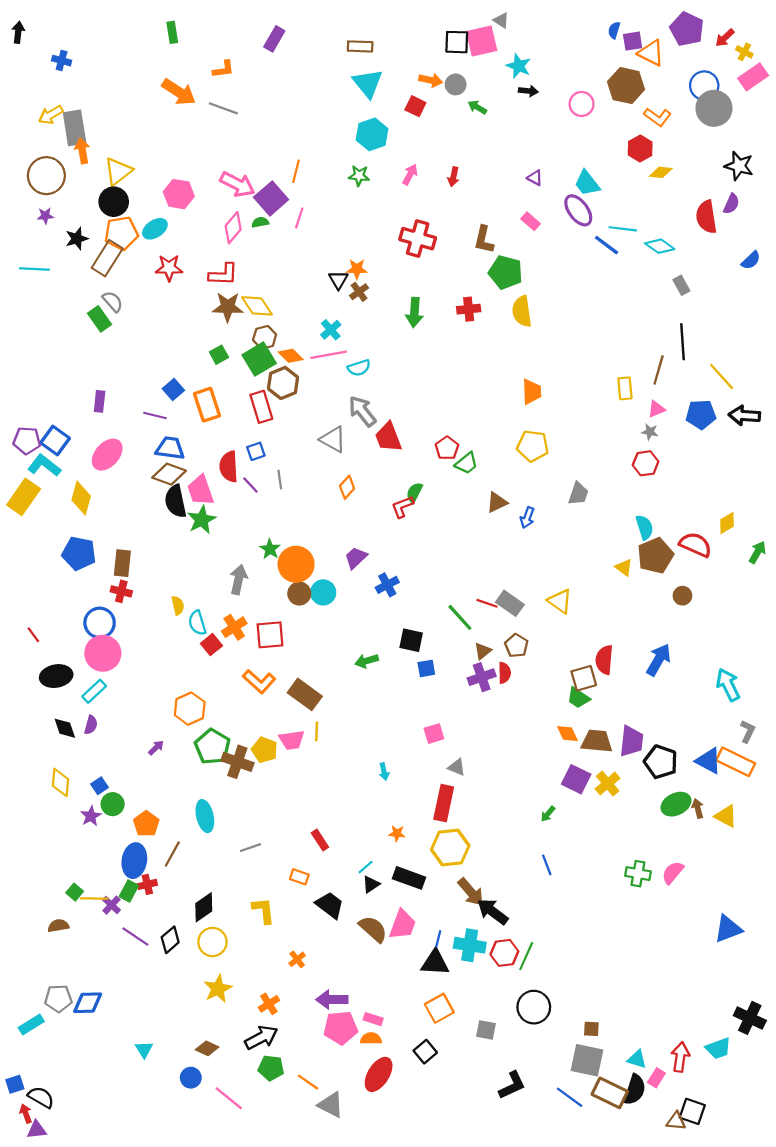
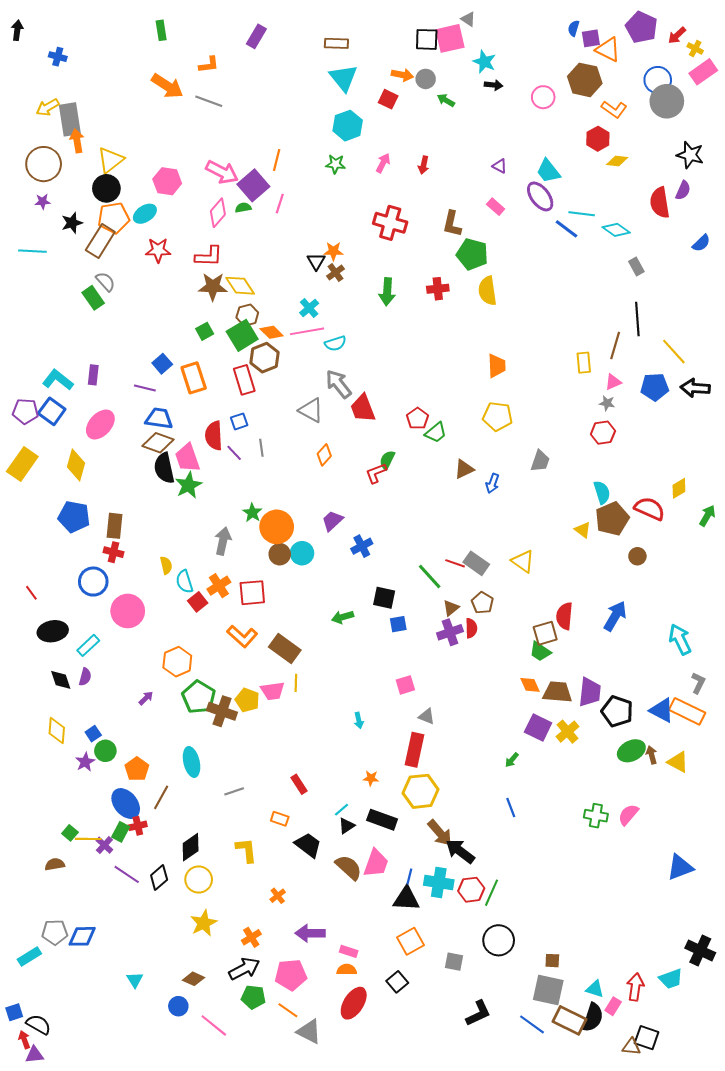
cyan L-shape: (44, 465) -> (58, 380), moved
pink circle: (103, 653) -> (128, 611), moved
blue ellipse: (134, 861) -> (126, 804), turned -48
pink pentagon: (341, 1028) -> (291, 975), moved

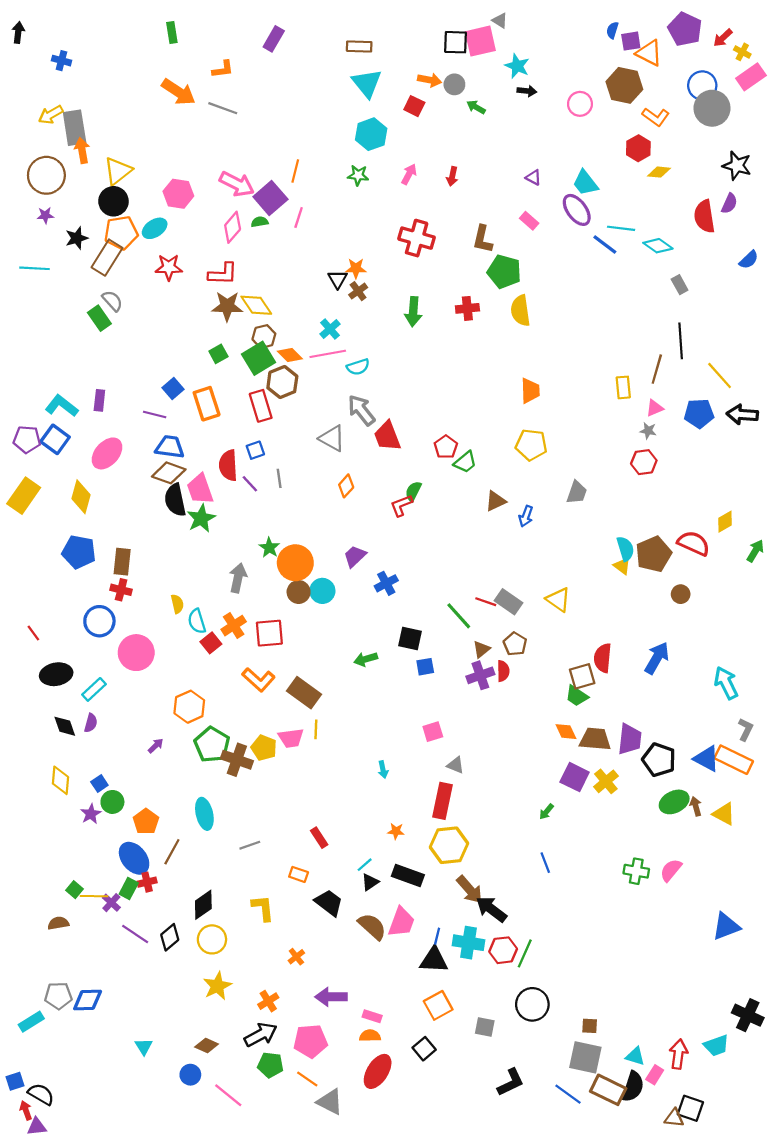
cyan semicircle: (602, 492) -> (625, 549), moved

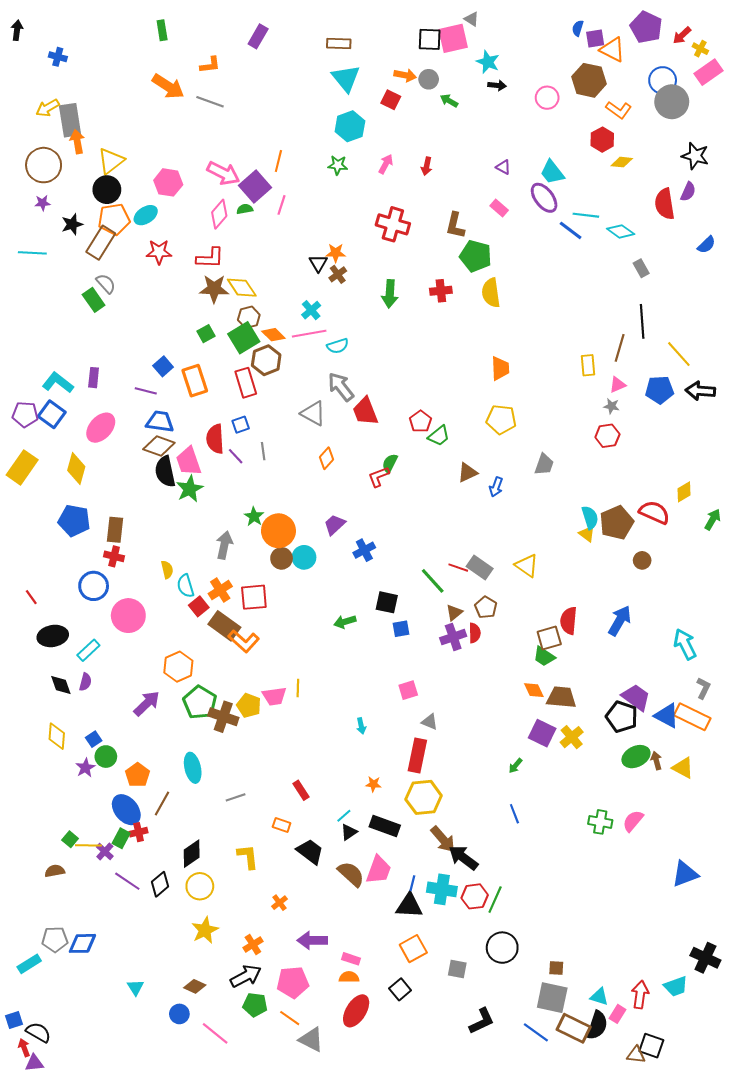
brown rectangle: (304, 693) -> (224, 626), moved
purple trapezoid: (630, 739) -> (636, 697), moved, turned -60
purple arrow: (156, 746) -> (147, 703), size x1.8

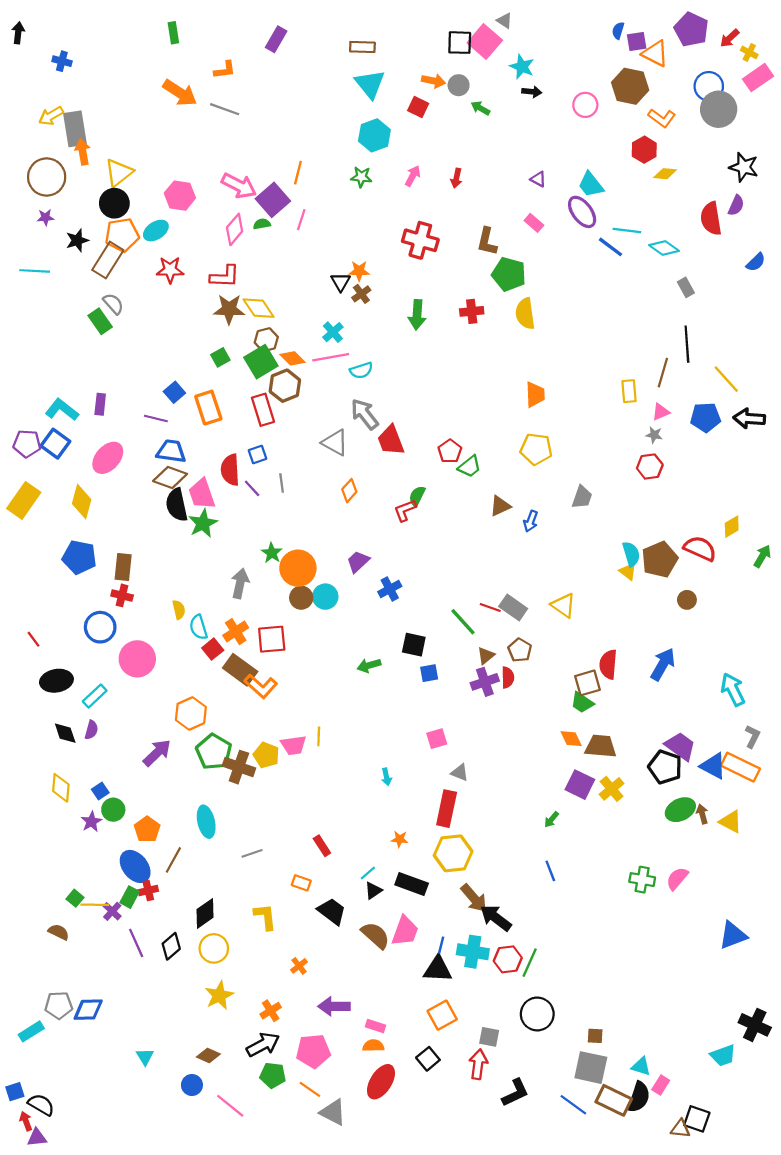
pink square: (453, 38) -> (485, 41), turned -36
brown semicircle: (55, 871) -> (59, 932), turned 36
purple line: (127, 881) -> (136, 943), turned 32
red arrow: (640, 995) -> (478, 1064), moved

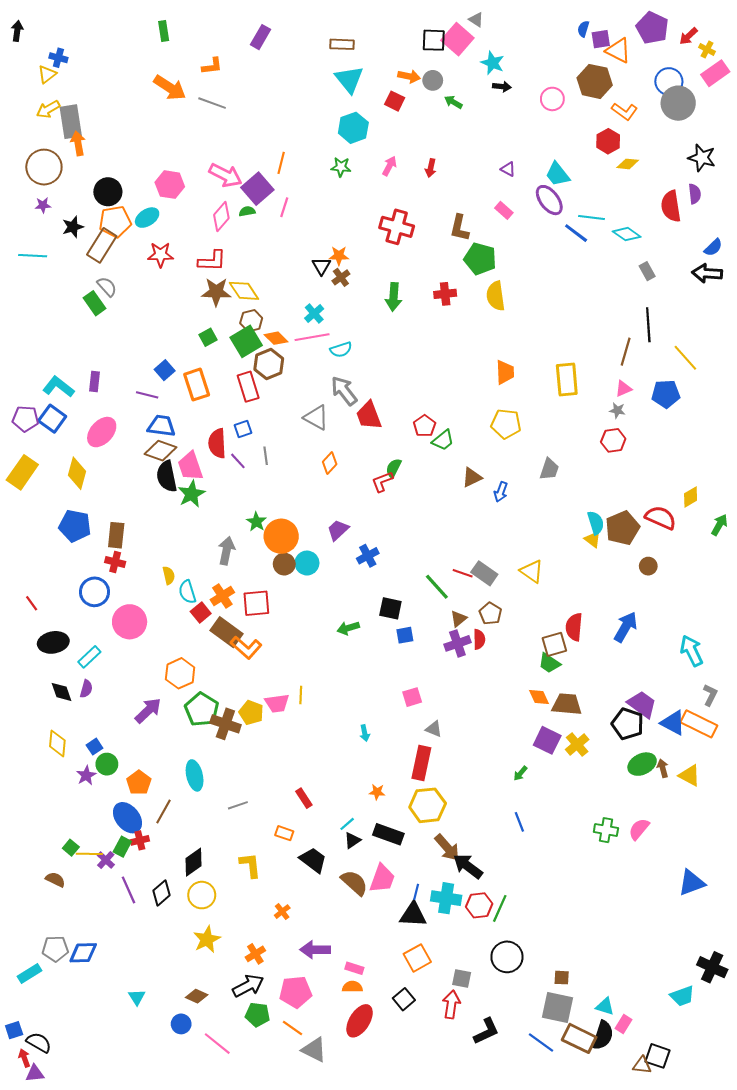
yellow triangle: (119, 173) -> (47, 74), moved, size x0.7
purple semicircle: (736, 205) -> (695, 194), turned -30
yellow rectangle: (629, 391) -> (567, 379), moved, size x1.5
black arrow: (749, 418) -> (707, 273), moved

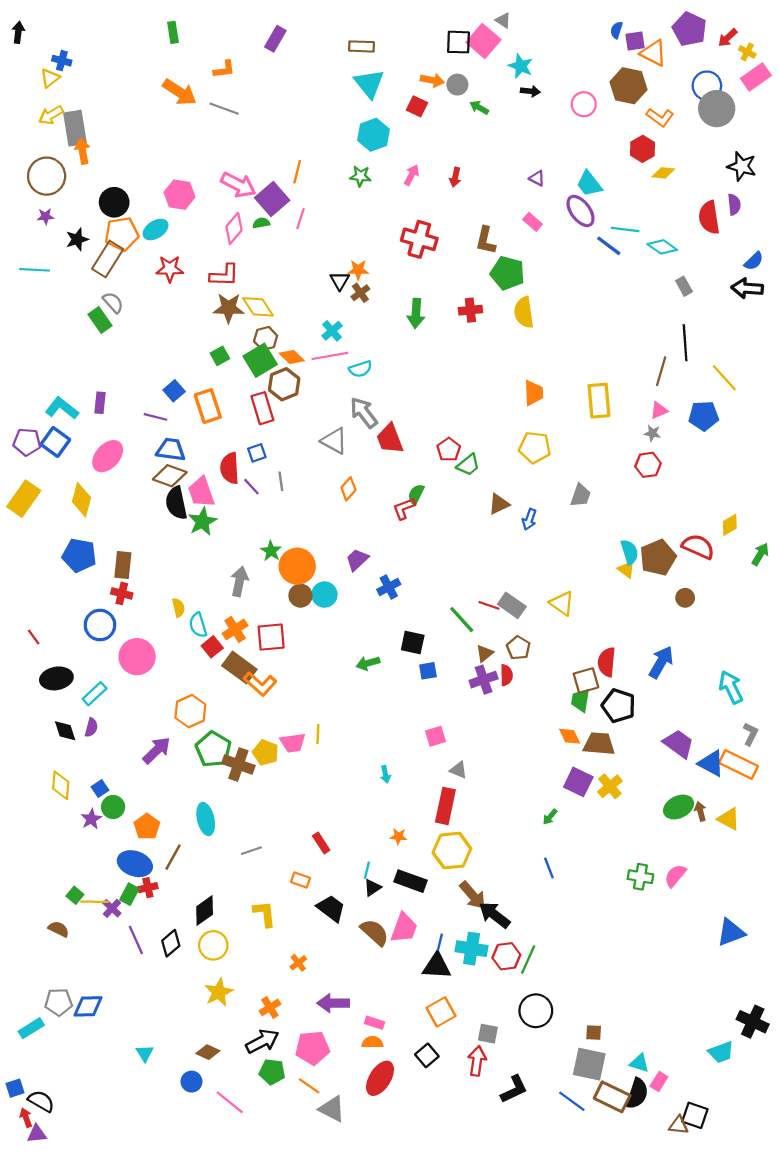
green trapezoid: (549, 663) -> (580, 700), turned 65
black pentagon: (628, 724) -> (619, 706), moved
blue ellipse: (127, 818) -> (135, 864), turned -32
cyan line: (347, 824) -> (367, 870), turned -35

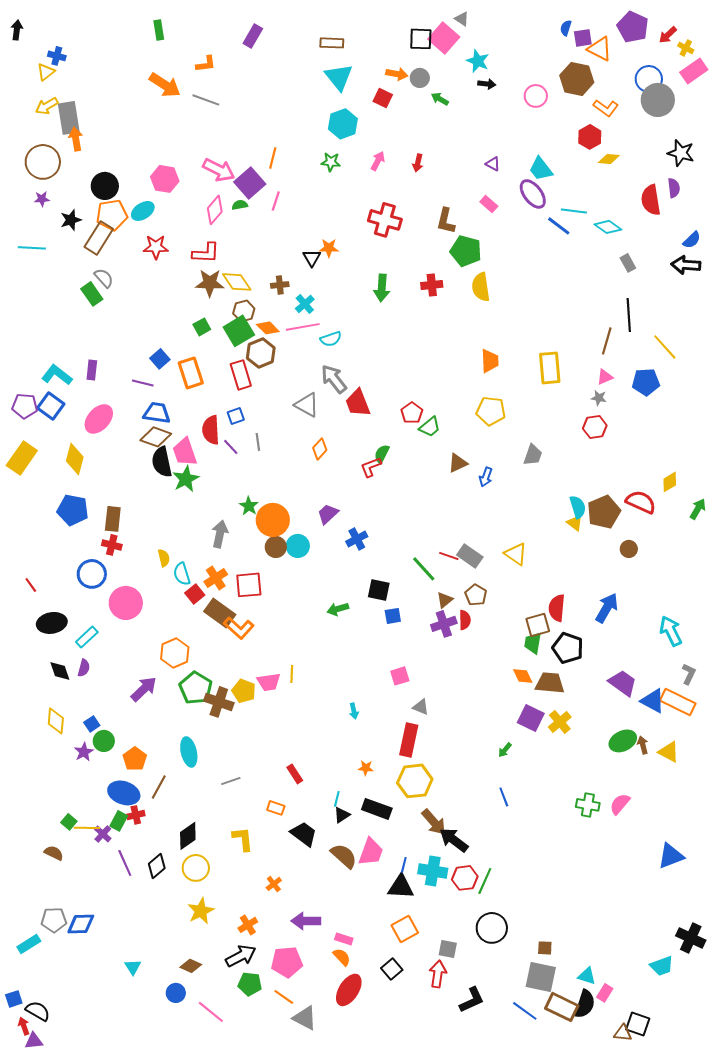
brown cross: (360, 293) -> (280, 285), moved, turned 30
orange semicircle: (372, 1042) -> (342, 957), turned 48

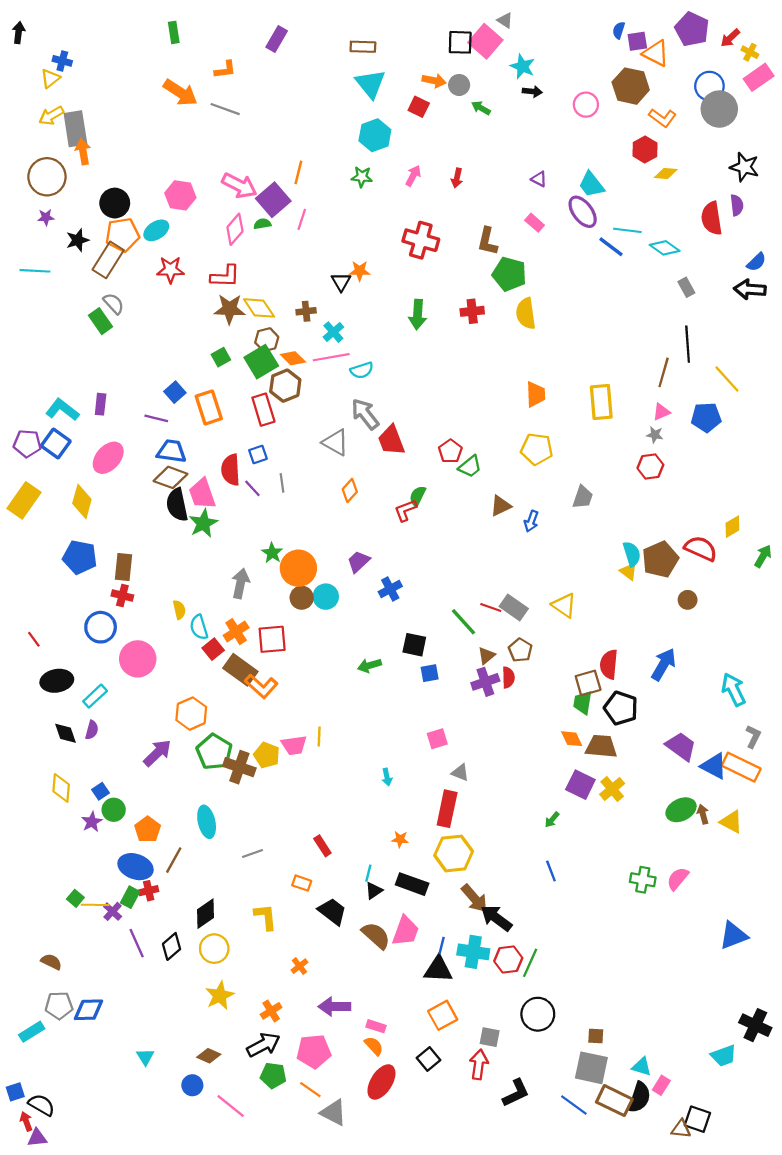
brown semicircle: (54, 853) -> (51, 962), moved

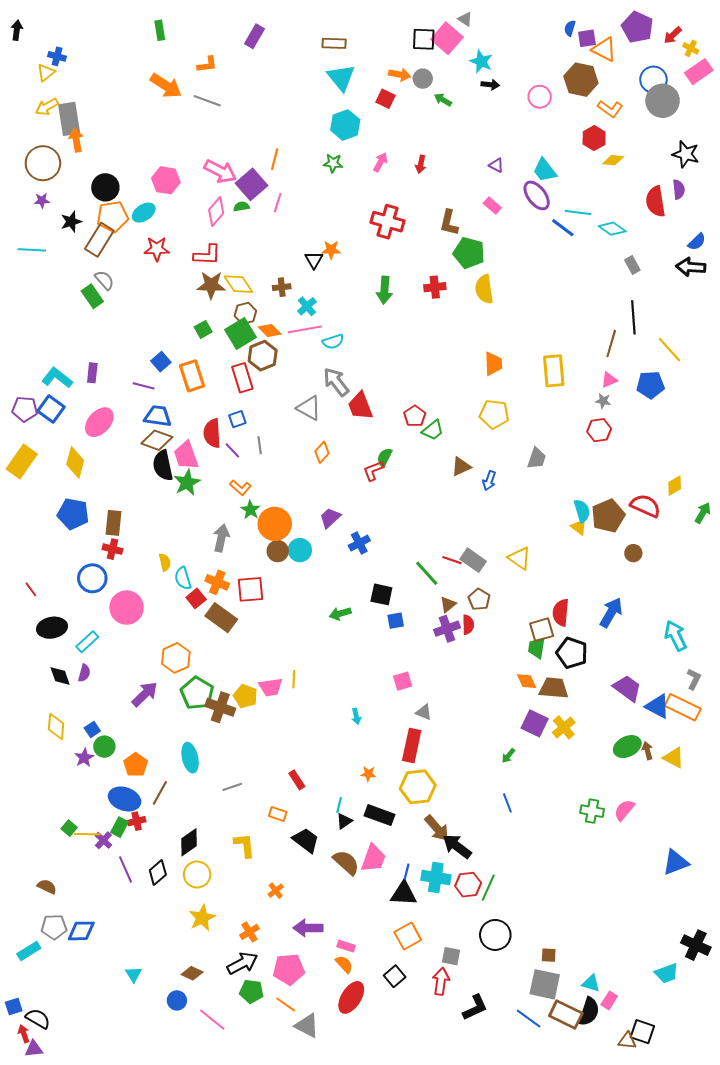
orange cross: (236, 632) -> (217, 582), turned -35
orange L-shape: (261, 686) -> (240, 488), moved, size x0.7

